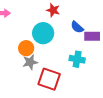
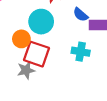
gray star: (30, 62) -> (26, 70), moved
red square: (49, 79) -> (36, 54), moved

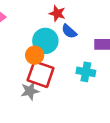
blue semicircle: (81, 15) -> (69, 31), moved
orange circle: (21, 39) -> (35, 55), moved

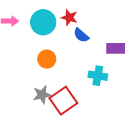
cyan circle: (45, 41) -> (43, 22), moved
red square: (41, 74) -> (63, 101), moved, turned 36

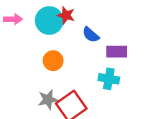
red star: (69, 17) -> (66, 15), moved
purple rectangle: (116, 48) -> (117, 52), moved

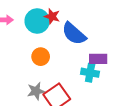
blue semicircle: (91, 35) -> (74, 34), size x1.6
purple rectangle: (117, 52) -> (98, 59), moved

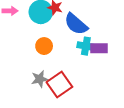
cyan cross: (90, 73) -> (86, 46), moved

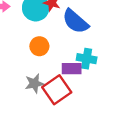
cyan cross: (86, 46) -> (87, 59), moved
purple rectangle: (99, 48) -> (72, 69), moved

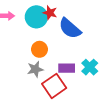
cyan cross: (87, 59) -> (90, 67), moved, turned 35
gray star: (34, 83) -> (35, 69), moved

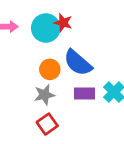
blue semicircle: (70, 28) -> (78, 63), moved
red square: (54, 86) -> (47, 124), moved, size x0.7

